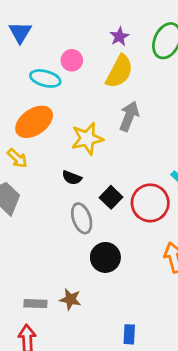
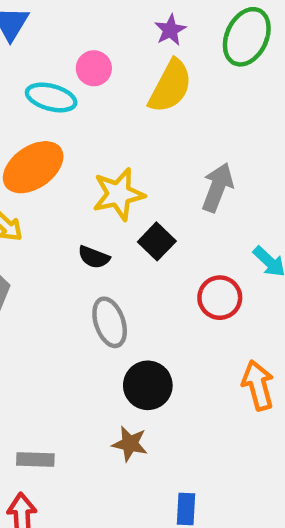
gray arrow: (129, 116) -> (218, 187), moved
black square: (111, 197) -> (157, 241), moved
red circle: (150, 203) -> (220, 298), size x0.7
brown star: (70, 299) -> (130, 444), moved

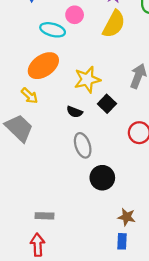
brown star: (130, 444) -> (127, 217), moved

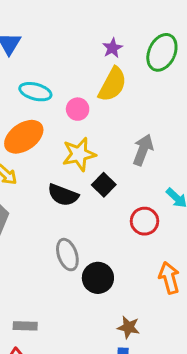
pink circle: (75, 15) -> (78, 109), moved
black semicircle: (75, 112) -> (63, 195), size x1.5
gray ellipse: (83, 145) -> (67, 255), moved

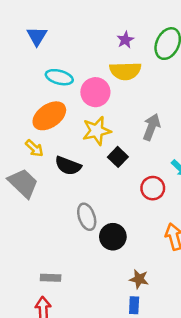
yellow semicircle: (112, 84) -> (125, 71), turned 60
pink circle: (78, 109) -> (95, 92), size x1.5
black semicircle: (63, 195) -> (68, 166), moved

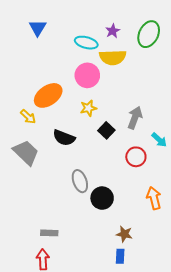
cyan ellipse: (59, 77) -> (86, 43), moved
gray arrow: (151, 127) -> (135, 118), moved
yellow star: (97, 131) -> (88, 108), size x0.7
yellow arrow: (34, 148) -> (28, 117), moved

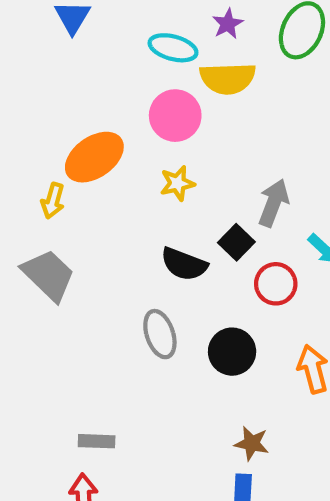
yellow arrow: (28, 117) -> (53, 201), turned 63
black square: (106, 130) -> (236, 242), moved
black semicircle: (64, 138) -> (184, 264), moved
black circle: (102, 198) -> (232, 352), moved

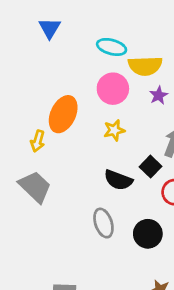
purple star: (228, 24) -> (159, 95), moved
orange ellipse: (94, 157) -> (63, 114), turned -30

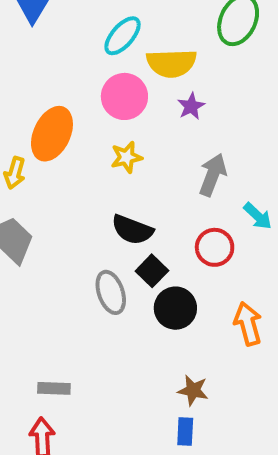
cyan ellipse: (112, 47) -> (123, 36), turned -64
black square: (151, 167) -> (152, 271), moved

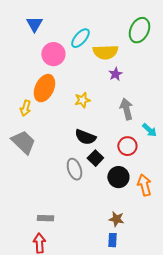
pink circle: (124, 96) -> (53, 54), moved
gray arrow: (213, 175) -> (126, 109), turned -35
black circle: (175, 308) -> (118, 177), moved

